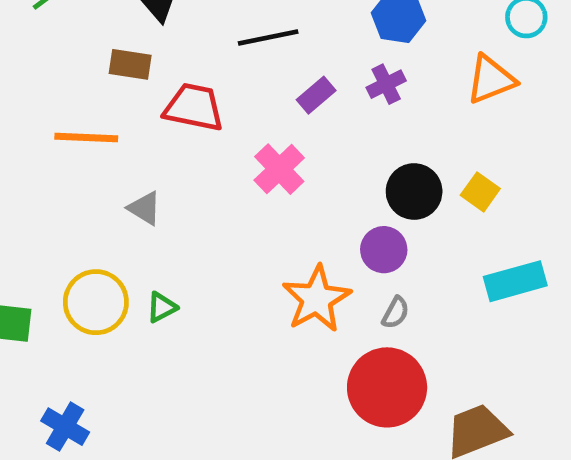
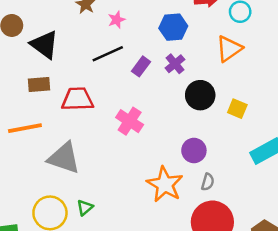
purple rectangle: (316, 95) -> (141, 66), moved
black circle: (414, 192) -> (200, 95), moved
gray triangle: (144, 208) -> (64, 158), size x1.8

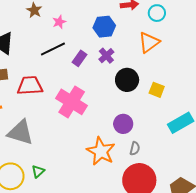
pink cross: (130, 121) -> (72, 102), size x1.4

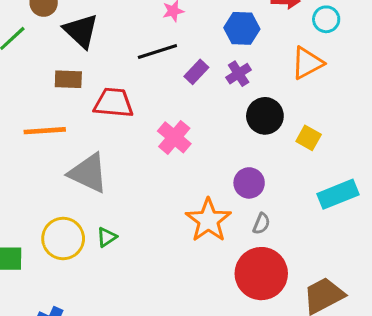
pink cross: (72, 102) -> (174, 137), size x0.7

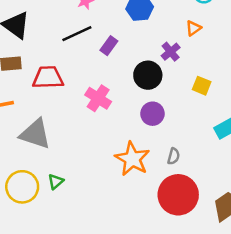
orange triangle: (307, 63) -> (193, 28), size x0.6
purple cross: (239, 74) -> (171, 52), moved
black circle: (265, 116) -> (148, 75), moved
purple circle: (249, 183) -> (152, 114), moved

